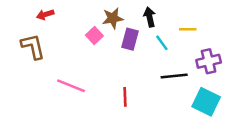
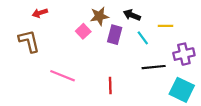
black arrow: (150, 17) -> (132, 15), turned -56

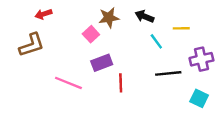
purple rectangle: (115, 35) -> (102, 63), moved, turned 54
brown L-shape: (29, 41) -> (32, 45), turned 85
red line: (110, 85) -> (121, 83), moved
cyan square: (182, 90) -> (199, 98), size x0.7

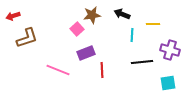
red arrow: (43, 14) -> (13, 16), moved
cyan line: (156, 41) -> (132, 35), turned 40
purple cross: (201, 59) -> (170, 50), turned 30
cyan square: (199, 98) -> (168, 83), turned -35

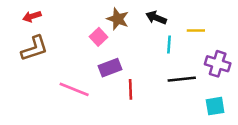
brown star: (92, 15) -> (118, 19), turned 30
red arrow: (13, 16) -> (32, 16), moved

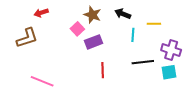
red arrow: (32, 16) -> (41, 13), moved
purple rectangle: (110, 68) -> (94, 42), moved
pink line: (74, 89) -> (42, 81), moved
cyan square: (215, 106) -> (169, 72), moved

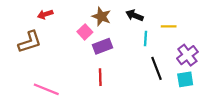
purple cross: (171, 50) -> (187, 55), turned 36
black line: (143, 62) -> (157, 68), turned 75
red line: (103, 70) -> (100, 77), moved

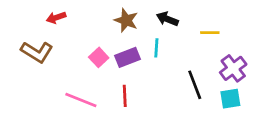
pink square: (85, 32) -> (99, 57), moved
cyan line: (146, 39) -> (156, 48), moved
brown L-shape: (30, 42) -> (37, 52), turned 50
pink line: (46, 89) -> (81, 100), moved

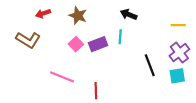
brown star: (126, 20) -> (78, 16), moved
yellow line: (210, 33) -> (178, 25), moved
red line: (125, 96) -> (96, 91), moved

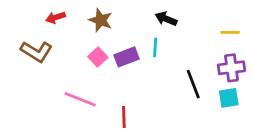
purple cross: (179, 53) -> (231, 68), turned 30

